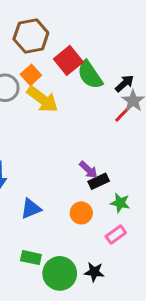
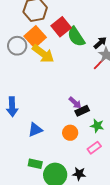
orange square: (31, 75) -> (35, 37), size x1.5

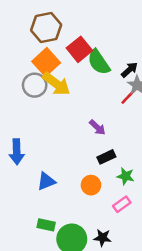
gray circle: (17, 46) -> (35, 85), moved
purple arrow: (75, 103) -> (97, 127), moved

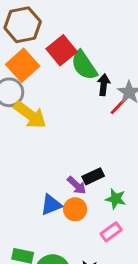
black arrow: (129, 70) -> (104, 85), moved, turned -42
yellow arrow: (56, 84) -> (30, 115), moved
purple arrow: (97, 127) -> (77, 185), moved
blue triangle: (46, 181) -> (51, 205), moved

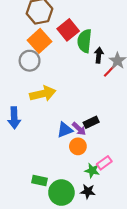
green semicircle: (84, 65) -> (85, 41), turned 40
yellow arrow: (30, 115) -> (43, 94), moved, turned -50
green star: (116, 199) -> (92, 171), moved
blue triangle: (51, 205) -> (65, 130), moved

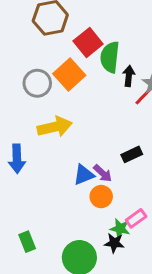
orange square: (39, 41) -> (69, 75), moved
black rectangle: (91, 122) -> (132, 154), moved
green rectangle: (39, 180) -> (27, 242), moved, turned 56
black star: (88, 191) -> (114, 243), moved

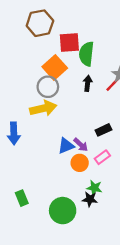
red square: (88, 43) -> (69, 42), turned 35
black arrow: (129, 76) -> (88, 83), moved
gray circle: (37, 83) -> (48, 87), moved
pink rectangle: (136, 218) -> (102, 157), moved

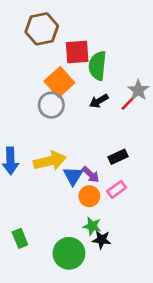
black arrow: (88, 83) -> (99, 101), turned -126
yellow arrow: (43, 108) -> (50, 161), moved
blue triangle: (66, 146) -> (73, 176), turned -36
green star: (94, 188) -> (92, 226), moved

